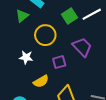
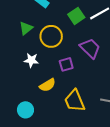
green triangle: (22, 16) -> (26, 28), moved

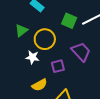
green square: (76, 16) -> (69, 21), turned -35
white star: (31, 60) -> (32, 57), moved

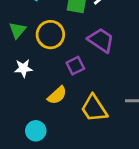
white star: (32, 57) -> (23, 68), moved

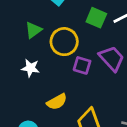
purple square: (75, 66) -> (82, 65), moved, turned 30

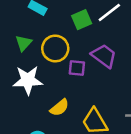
green square: (96, 18) -> (82, 20), turned -36
white star: (30, 68) -> (28, 80), size x1.6

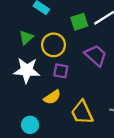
purple square: (77, 68) -> (61, 71), moved

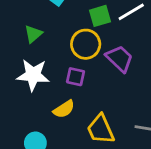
yellow circle: (53, 45) -> (86, 44), moved

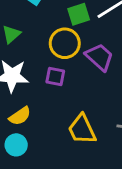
yellow semicircle: (64, 109) -> (20, 116), moved

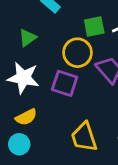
purple square: (55, 77) -> (65, 83), size x1.4

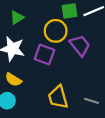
yellow semicircle: (26, 117) -> (13, 80), turned 56

